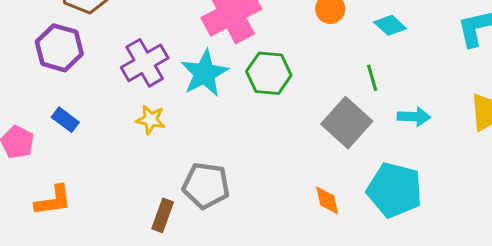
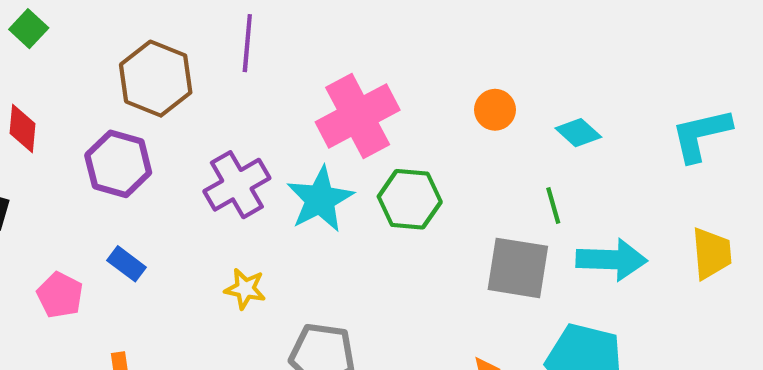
cyan arrow: (414, 117) -> (612, 260), size x1.5
yellow star: (151, 120) -> (245, 289), moved
gray square: (347, 123) -> (518, 268), turned -33

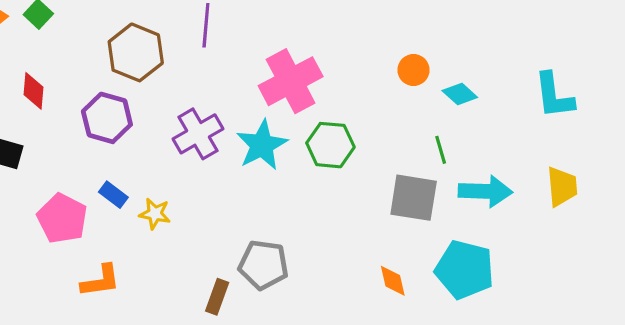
orange circle: (495, 110) -> (414, 70), moved
cyan L-shape: (701, 135) -> (554, 96), turned -84
yellow star: (245, 289) -> (155, 214), moved
pink pentagon: (60, 295) -> (62, 218), size x1.4

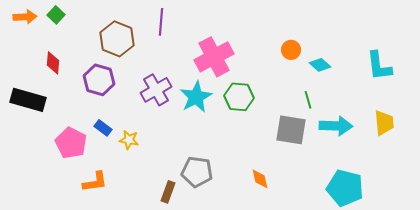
cyan pentagon: (465, 270) -> (345, 188), moved
orange diamond: (393, 281) -> (260, 179), moved

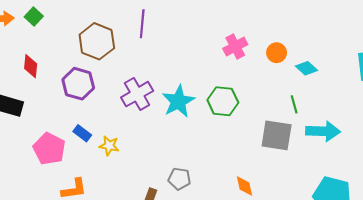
pink cross: (214, 57) -> (235, 46), moved, size x0.6
gray pentagon: (197, 172) -> (179, 179), size x0.7

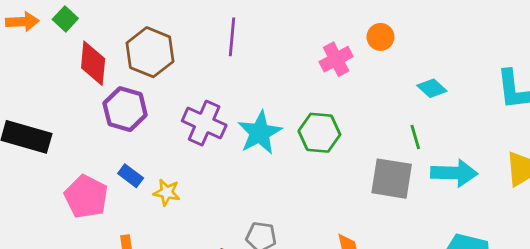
purple line: (142, 24) -> (232, 37), moved
orange circle: (277, 53) -> (381, 37), moved
red diamond: (31, 66) -> (93, 63), moved, size x1.4
purple cross: (137, 94) -> (204, 123), turned -36

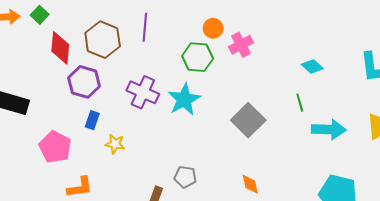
purple line: (232, 37) -> (145, 27), moved
orange circle: (381, 37) -> (213, 28), moved
green hexagon: (319, 133) -> (198, 57), moved
blue rectangle: (131, 176) -> (92, 120), moved, turned 72
gray square: (392, 179) -> (248, 120), moved, turned 36

